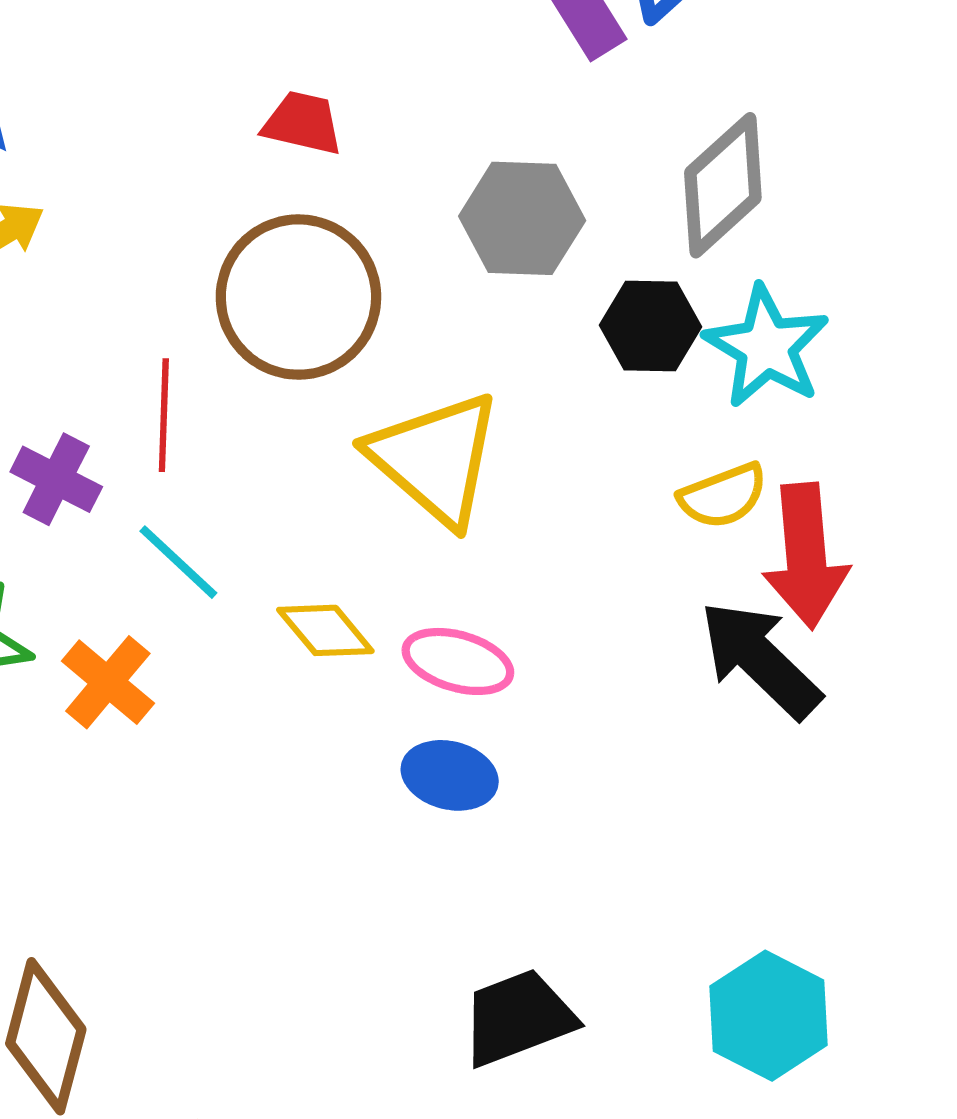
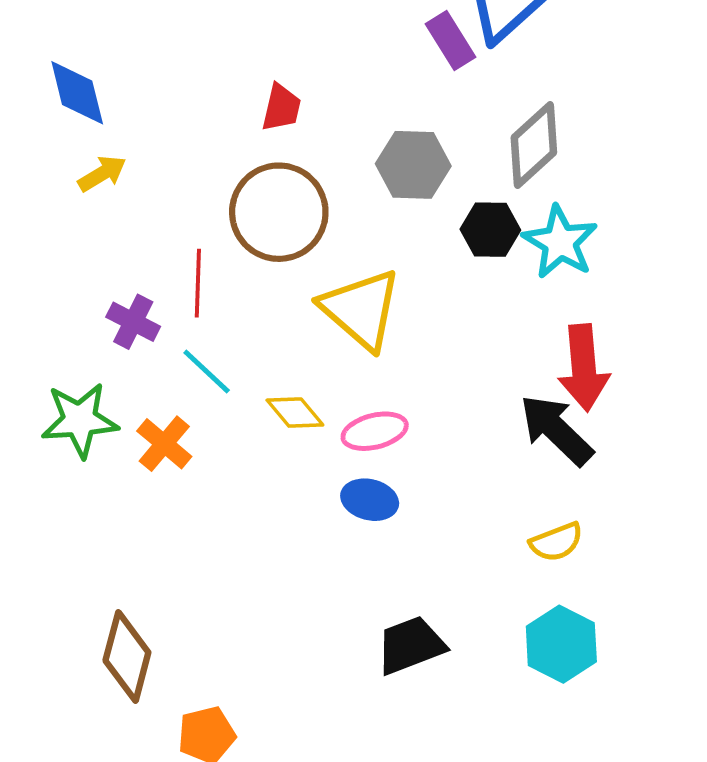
red trapezoid: (303, 123) -> (281, 108), turned 90
yellow semicircle: (723, 496) -> (556, 542), moved
pink ellipse: (458, 661) -> (375, 431), turned -30

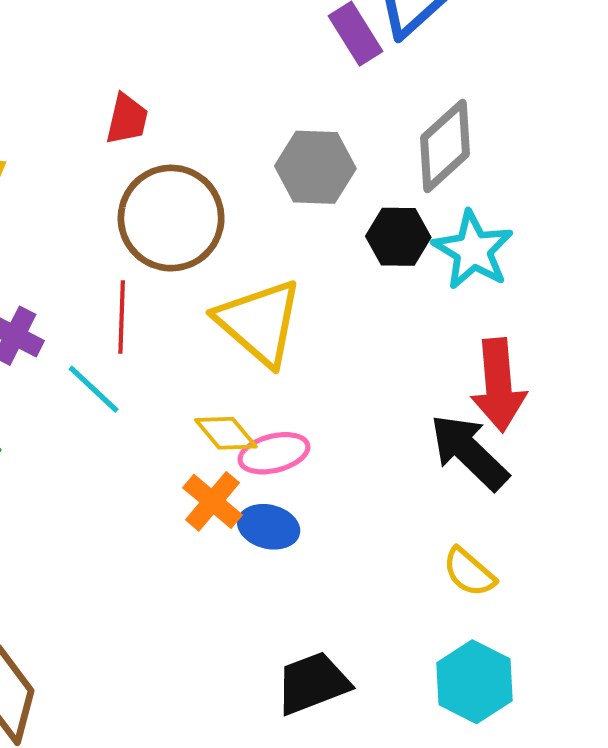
red trapezoid: (281, 108) -> (127, 119), moved
red line: (198, 283) -> (122, 317), moved
yellow diamond: (295, 413) -> (226, 433), moved
orange cross: (164, 444) -> (213, 501), moved
yellow semicircle: (556, 542) -> (469, 572), turned 62

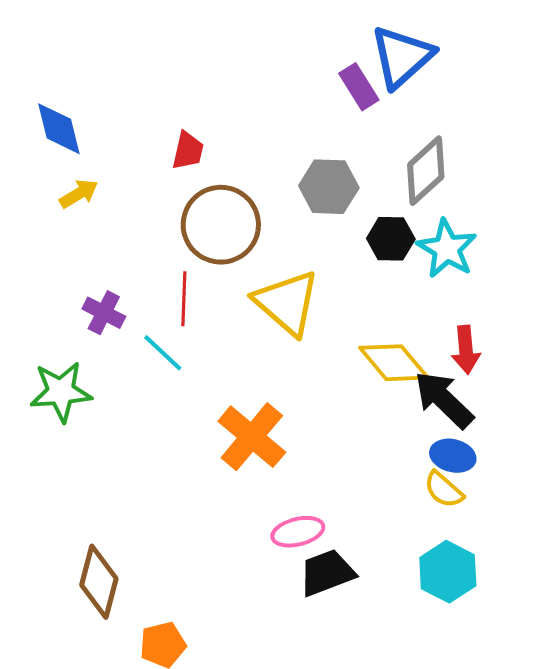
red arrow: (498, 385) -> (466, 350), size x0.7
yellow diamond: (226, 433) -> (394, 363), moved, size x1.5
pink ellipse: (274, 453) -> (298, 532), moved
orange cross: (213, 501) -> (252, 437), size x1.5
blue ellipse: (269, 527) -> (453, 456), moved

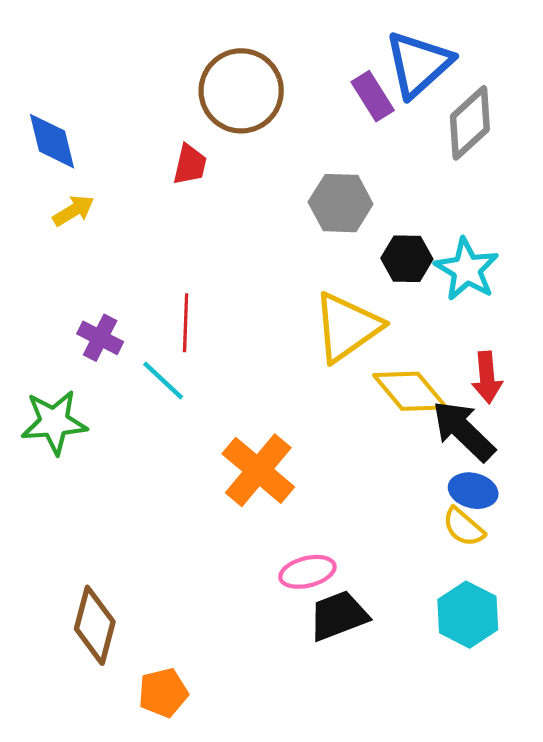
gray diamond: (426, 171) -> (470, 123), moved
brown circle: (221, 225) -> (241, 91), moved
yellow triangle: (287, 303) -> (347, 327), moved, turned 44

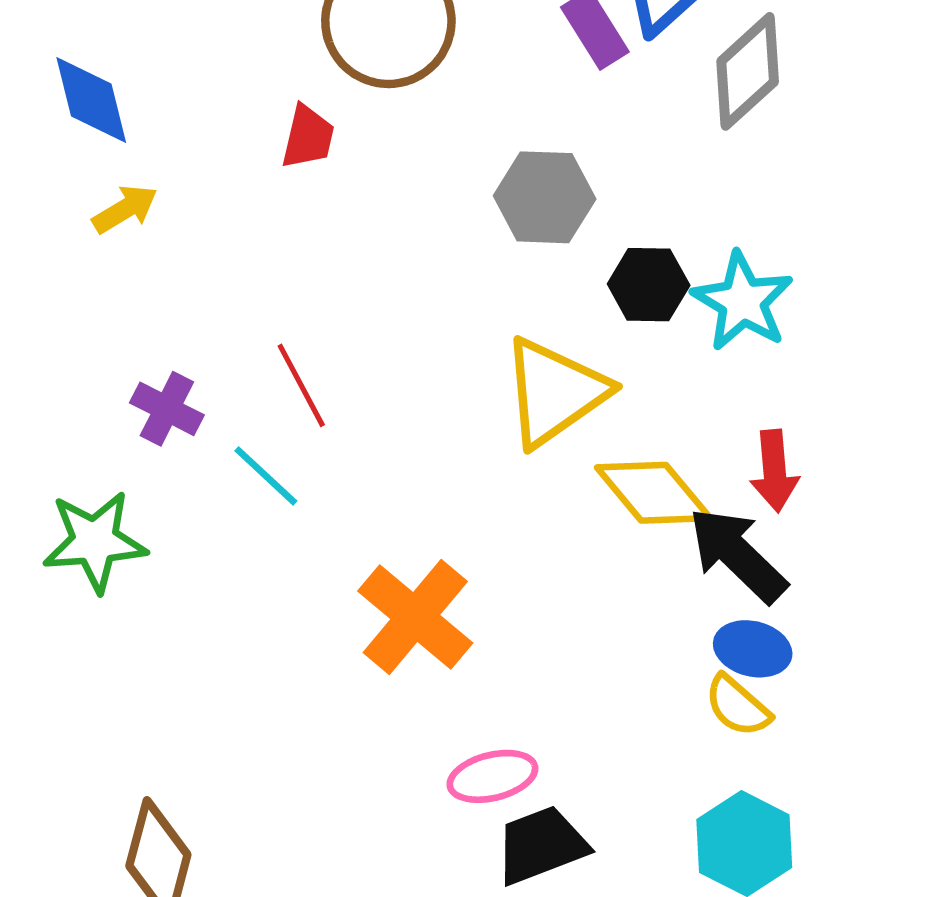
red line: (186, 323) -> (301, 385), turned -30

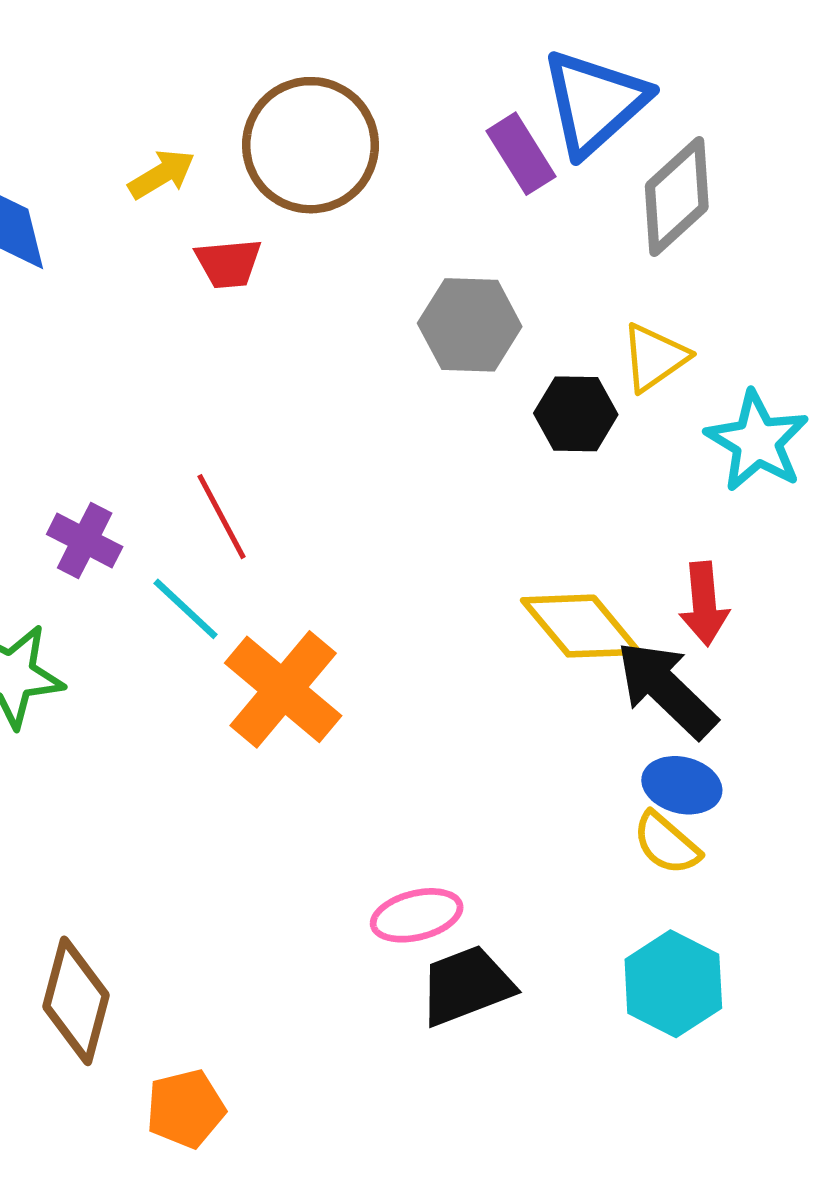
red trapezoid: (308, 137) -> (228, 263), turned 72
yellow arrow: (125, 209) -> (162, 174), moved
cyan star: (743, 301) -> (757, 441), moved
yellow triangle: (555, 392) -> (654, 357), moved, size x0.6
orange cross: (415, 617) -> (283, 689), moved

